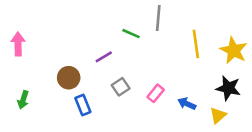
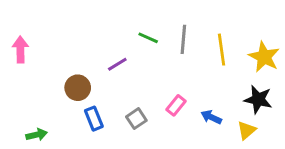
gray line: (158, 18) -> (183, 39), moved
gray square: (121, 87) -> (136, 119), moved
green arrow: (23, 100) -> (37, 135), moved, turned -120

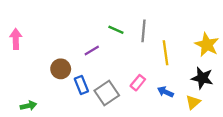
yellow line: (222, 50) -> (165, 53), moved
blue rectangle: (94, 119) -> (81, 85), moved
gray square: (136, 119) -> (107, 93), size x1.5

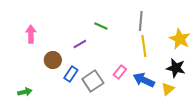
gray line: (144, 31) -> (141, 21), moved
pink arrow: (16, 39) -> (31, 34), moved
blue rectangle: (81, 85) -> (71, 74), turned 56
blue arrow: (165, 92) -> (144, 80), size x1.5

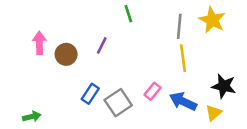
green line: (101, 26) -> (128, 14), moved, turned 48
yellow star: (180, 39) -> (212, 20), moved
purple line: (80, 44) -> (102, 45), moved, turned -32
brown circle: (53, 60) -> (66, 54), moved

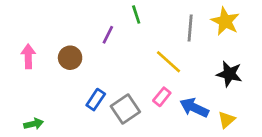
pink arrow: (39, 43) -> (28, 56), moved
purple line: (102, 45) -> (108, 35), moved
yellow line: (183, 58) -> (169, 62), moved, turned -40
black star: (224, 86) -> (229, 74), moved

